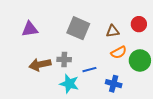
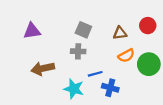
gray square: (78, 28) -> (83, 30), size x0.7
gray cross: (64, 59) -> (78, 51), moved
blue cross: (114, 84) -> (110, 88), moved

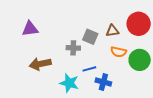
red circle: (148, 26) -> (139, 24), size x1.5
gray square: (83, 30) -> (90, 37), moved
orange semicircle: (126, 56) -> (118, 52), turned 42

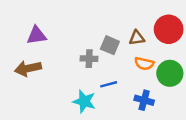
brown arrow: (40, 64) -> (28, 68), moved
blue cross: (103, 82) -> (144, 100), moved

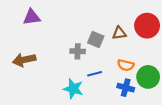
purple triangle: (36, 35) -> (32, 17), moved
orange semicircle: (144, 64) -> (126, 65), moved
green circle: (170, 73) -> (148, 77), moved

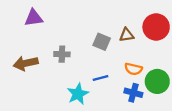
gray cross: (78, 51) -> (62, 54), moved
cyan star: (73, 89) -> (78, 94), turned 30

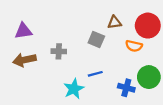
purple triangle: (34, 18) -> (23, 31), moved
brown triangle: (127, 35) -> (115, 22), moved
orange semicircle: (133, 69) -> (134, 46), moved

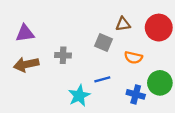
orange semicircle: (134, 46) -> (133, 58), moved

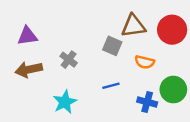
brown triangle: (123, 24) -> (133, 26), size x1.5
gray cross: (63, 55) -> (69, 60), turned 35
cyan star: (79, 96) -> (65, 102), moved

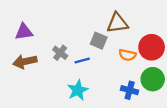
red circle: (172, 30) -> (152, 47), moved
blue line: (111, 86) -> (82, 60), moved
cyan star: (65, 102) -> (78, 90), moved

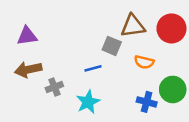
red circle: (152, 47) -> (171, 28), moved
gray cross: (60, 53) -> (54, 87), moved, turned 32

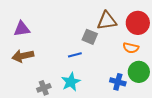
orange semicircle: (144, 62) -> (131, 48), moved
gray cross: (54, 87) -> (44, 88), moved

